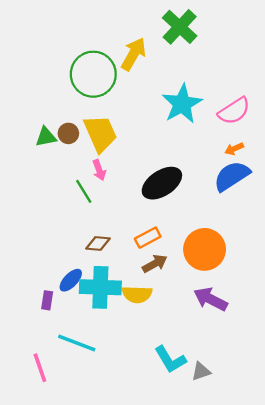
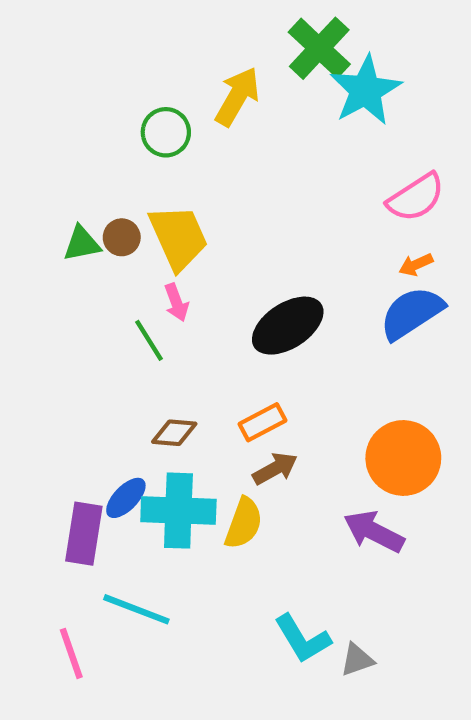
green circle: (93, 74) -> (166, 132), size x0.6
cyan star: (182, 104) -> (365, 90), moved
orange circle: (205, 249) -> (403, 458), moved
yellow semicircle: (137, 294) -> (244, 523), turned -72
purple rectangle: (47, 300) -> (84, 534), size x1.8

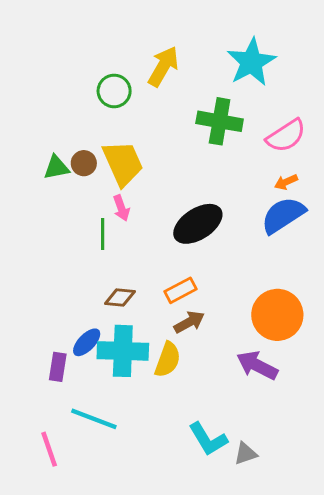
green cross: (319, 48) -> (220, 121), moved, turned -33
green line: (149, 340) -> (103, 234), turned 32
purple rectangle: (84, 534) -> (58, 367), size x0.7

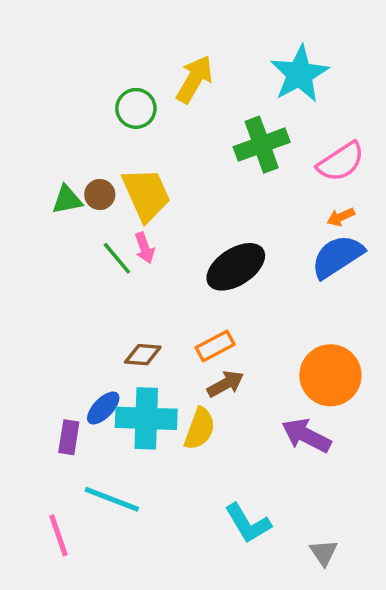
green cross: (220, 121) -> (262, 145), turned -30
green line: (103, 234) -> (117, 258), moved, turned -40
gray triangle: (246, 454) -> (324, 553), moved, turned -45

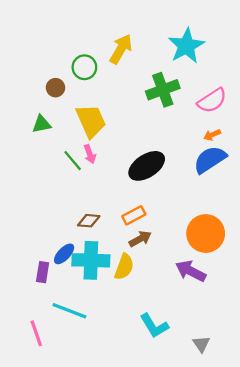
brown circle: (100, 195) -> (55, 88), moved

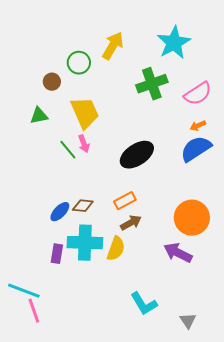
blue ellipse: (64, 254) -> (60, 212), moved
purple rectangle: (43, 272) -> (57, 254), moved
cyan line: (69, 311) -> (24, 291), moved

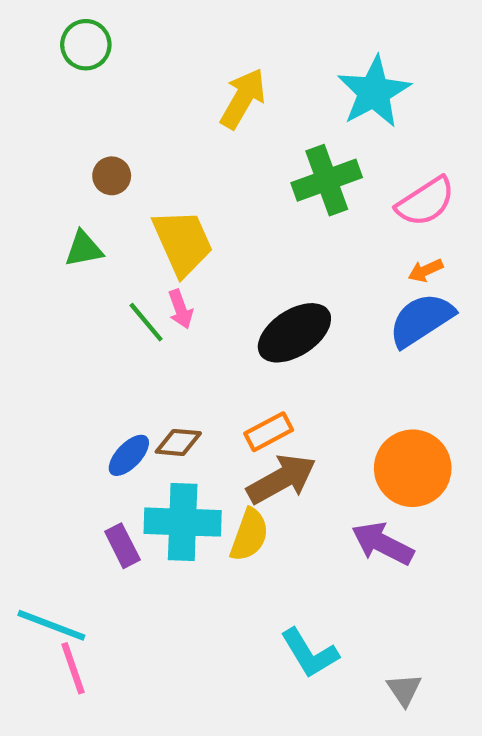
green circle: (79, 63) -> (86, 45), moved
brown arrow: (131, 223) -> (282, 479), size x1.5
purple rectangle: (57, 254) -> (122, 546), turned -36

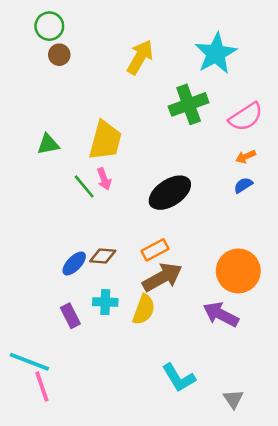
brown circle: (112, 176) -> (59, 55), moved
yellow trapezoid: (183, 242) -> (105, 140), turned 39
blue semicircle: (421, 320) -> (243, 185), size x0.5
cyan cross: (183, 522) -> (105, 302), size x0.6

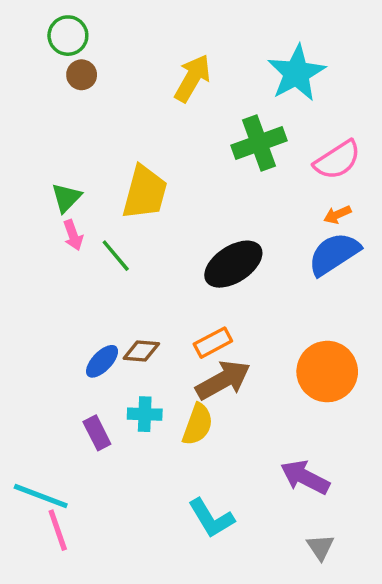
green triangle: (48, 144) -> (66, 198), turned -35
pink arrow: (104, 179) -> (73, 235), moved
blue semicircle: (243, 185) -> (334, 254), size x2.0
purple arrow: (221, 314) -> (305, 477), moved
cyan L-shape: (179, 378) -> (211, 518), moved

